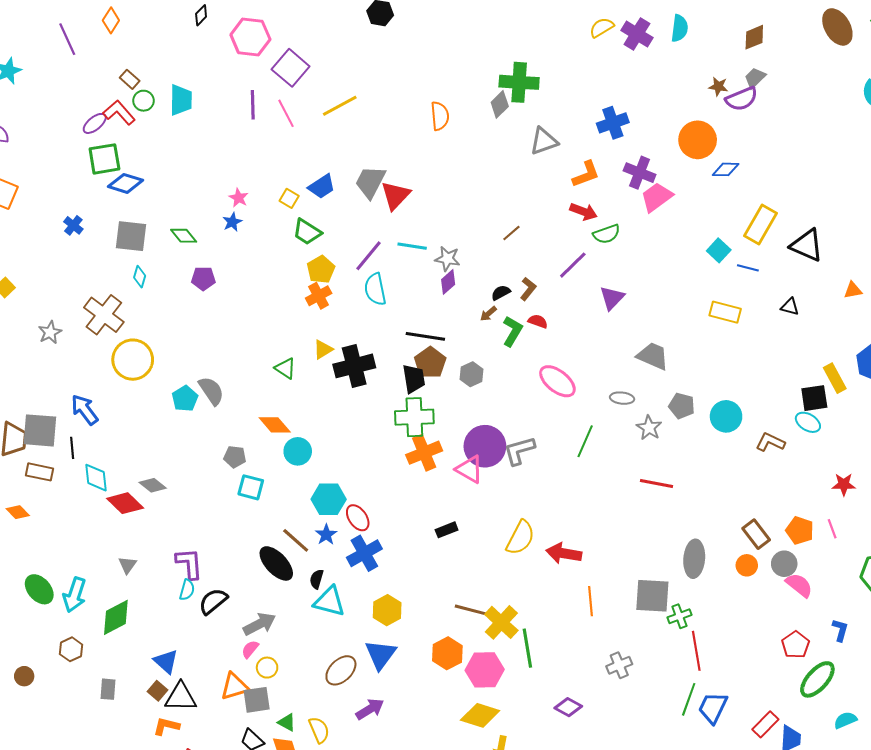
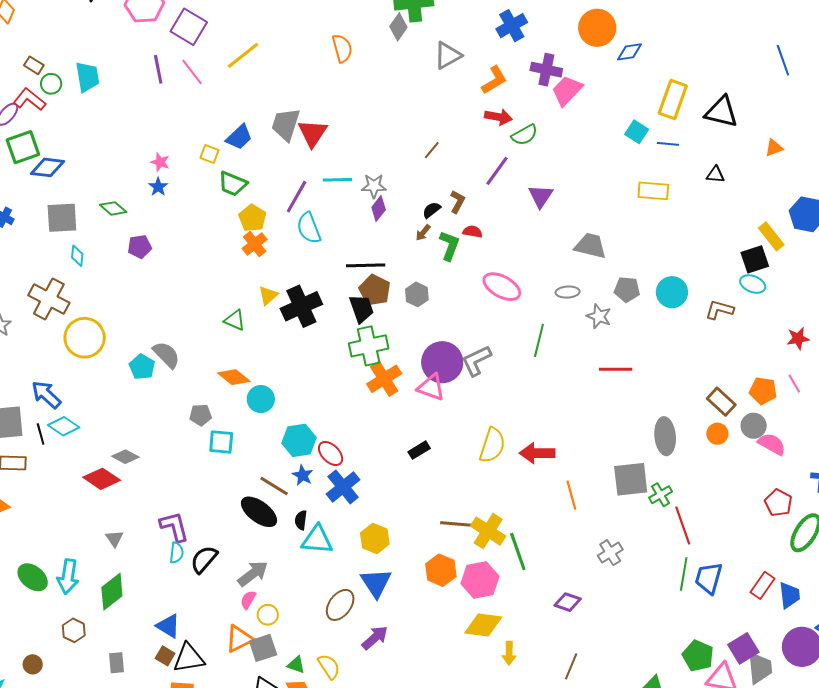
cyan diamond: (96, 478) -> (64, 426), moved, turned -40

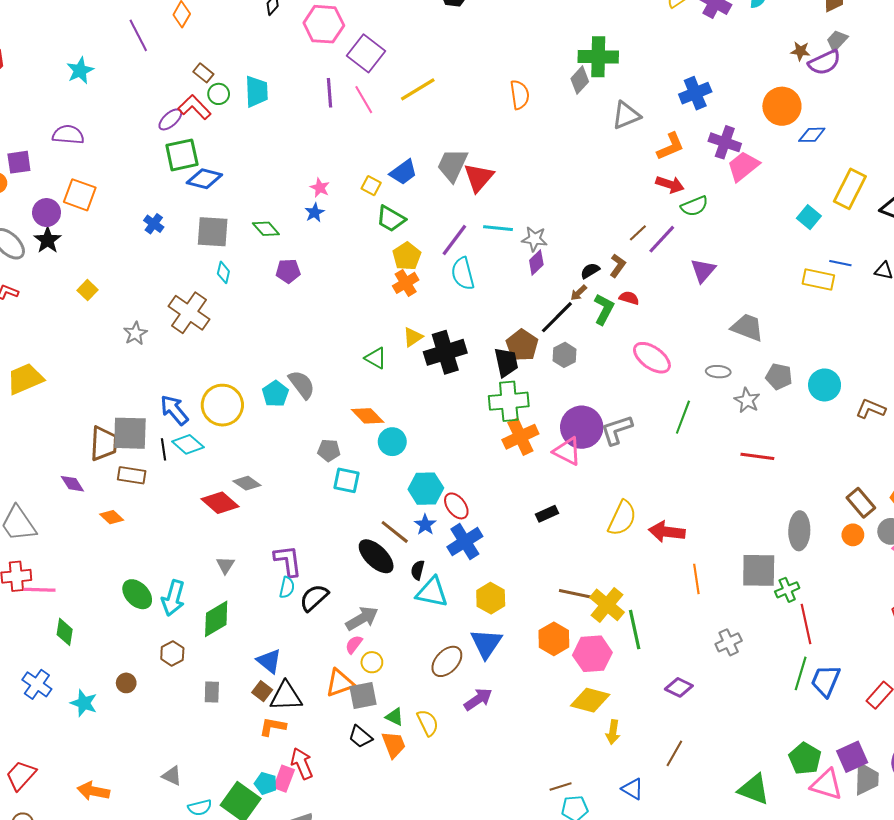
blue line: (668, 144) -> (840, 263), moved
brown line: (432, 150) -> (638, 233), moved
black line: (366, 265) -> (557, 317), moved, turned -51
yellow circle: (85, 338) -> (222, 405), moved

